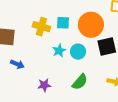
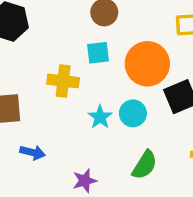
cyan square: (63, 23) -> (98, 53), moved

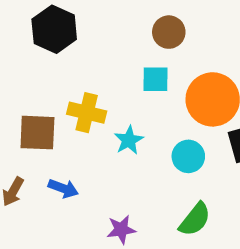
yellow cross: (63, 81) -> (87, 113), moved
cyan star: (100, 117) -> (129, 140), moved

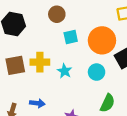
brown circle: (169, 32) -> (57, 14), moved
brown square: (37, 133) -> (15, 65), moved

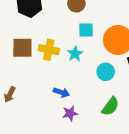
cyan star: (65, 71) -> (75, 54), moved
blue arrow: (37, 103) -> (61, 92), moved

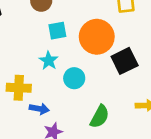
yellow cross: (49, 50) -> (19, 88), moved
cyan circle: (106, 72) -> (74, 78), moved

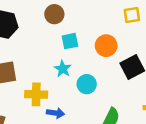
orange circle: (97, 37) -> (106, 46), size x0.7

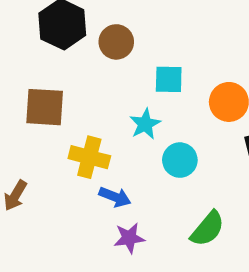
brown circle: (54, 14) -> (116, 42), moved

